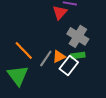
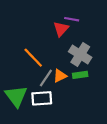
orange line: (24, 50) -> (33, 58), moved
white rectangle: (69, 65) -> (42, 98), moved, turned 48

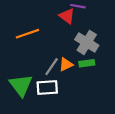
red triangle: (61, 29) -> (67, 16), turned -35
orange line: (33, 58) -> (27, 34), moved, turned -65

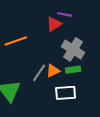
red triangle: (67, 16) -> (54, 24), turned 49
white rectangle: (47, 87) -> (66, 93), moved

